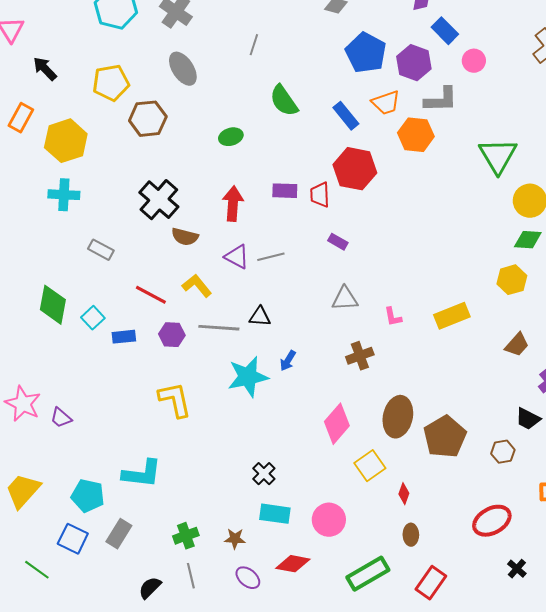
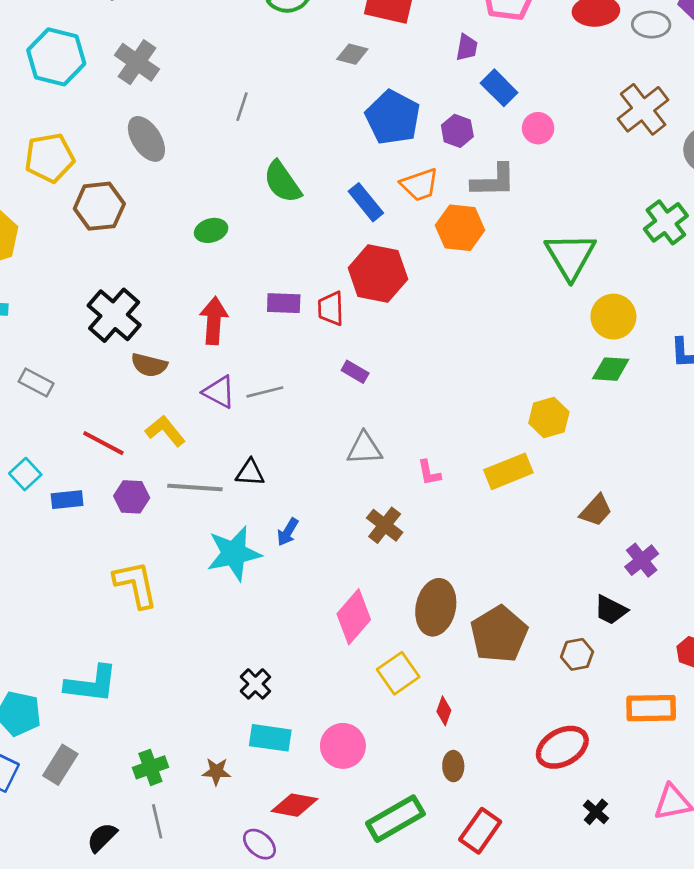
purple hexagon: (414, 63) -> (457, 131), size x0.7
yellow hexagon: (512, 280) -> (549, 418), moved
brown cross: (360, 356) -> (385, 525), turned -32
purple ellipse: (248, 578) -> (259, 844), moved

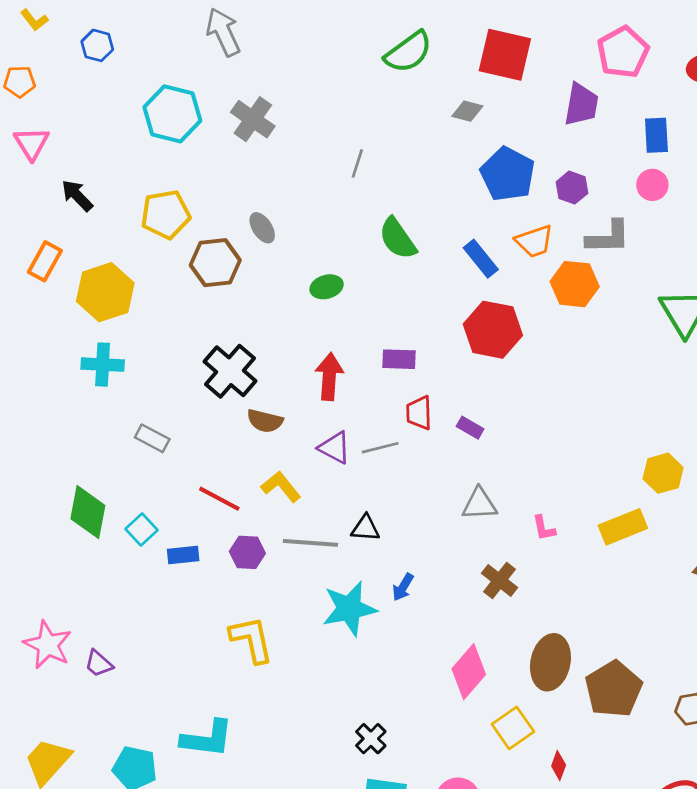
purple trapezoid: (467, 47) -> (581, 104), size x1.6
blue rectangle: (499, 88) -> (656, 135), moved, turned 42
gray ellipse: (146, 139) -> (262, 228), moved, size x0.7
red trapezoid: (331, 309) -> (419, 413), moved

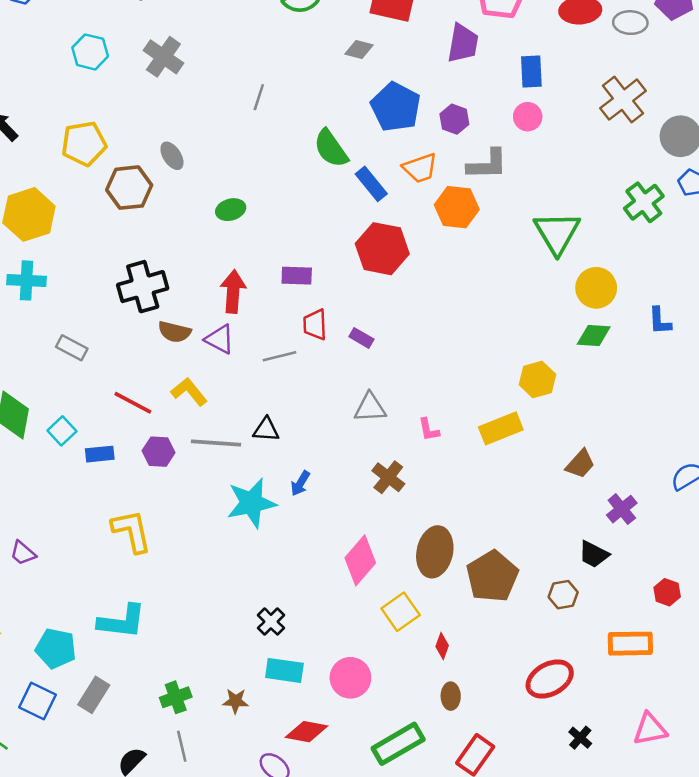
cyan hexagon: (172, 114) -> (90, 52), size x0.7
green semicircle: (398, 239) -> (331, 148), moved
black cross: (230, 371) -> (143, 287), turned 33
purple triangle: (335, 448) -> (220, 339), moved
yellow L-shape: (251, 639) -> (132, 531), moved

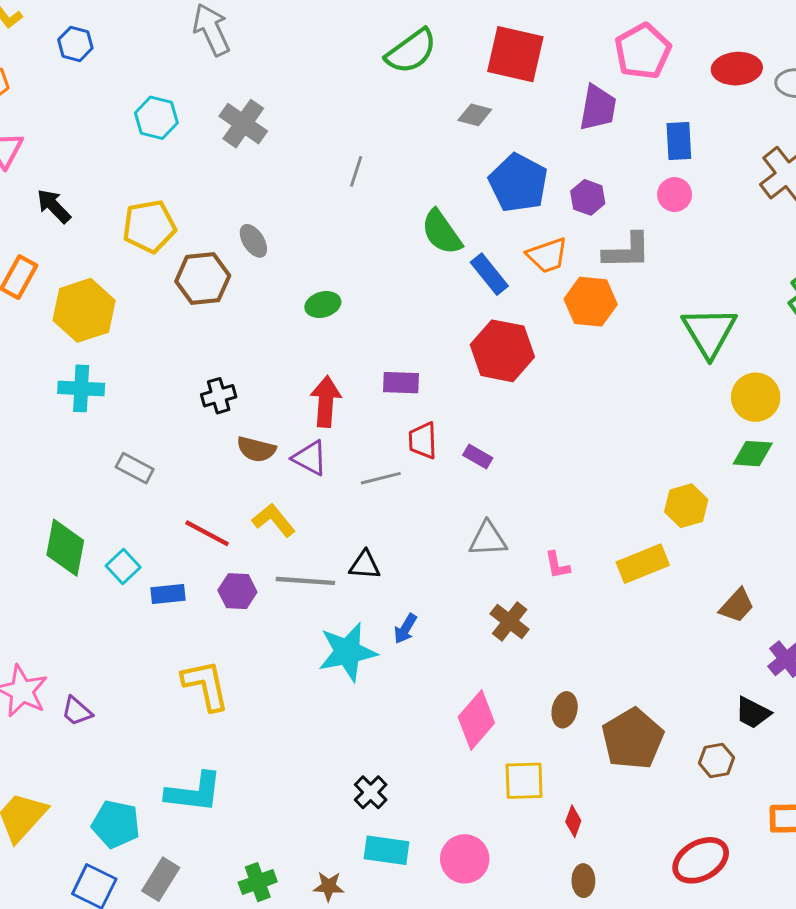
black cross: (143, 287) -> (219, 396), size x0.6
brown ellipse: (435, 552) -> (565, 710), size x0.6
yellow square: (401, 612) -> (524, 781), turned 33

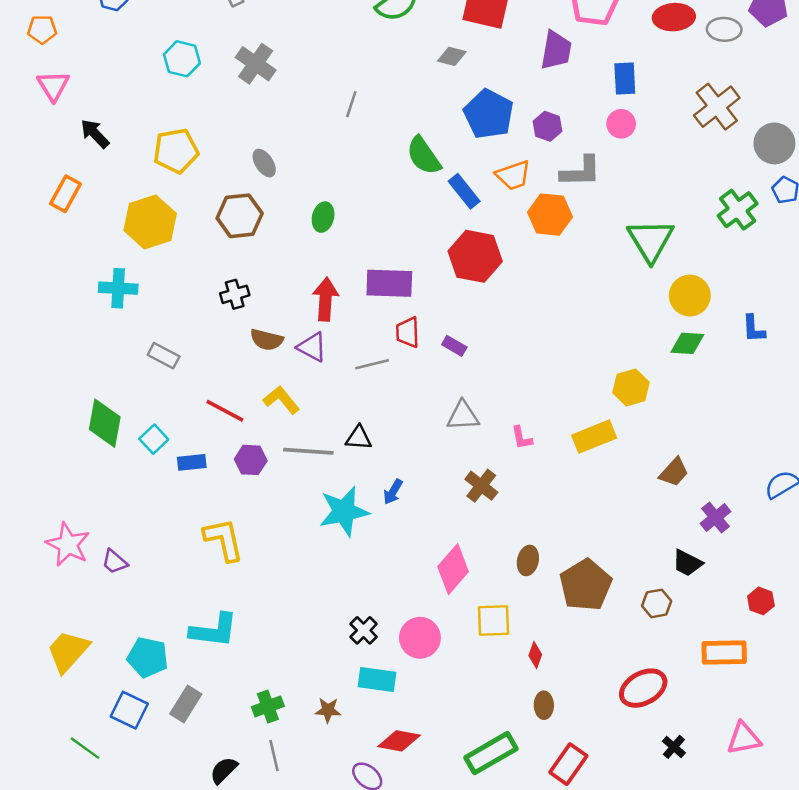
brown hexagon: (203, 278) -> (240, 216), moved
green ellipse: (323, 305) -> (323, 217), turned -60
yellow hexagon: (84, 310) -> (150, 222), moved
purple rectangle: (401, 383) -> (389, 283), size x1.5
pink circle: (465, 859) -> (420, 638), moved

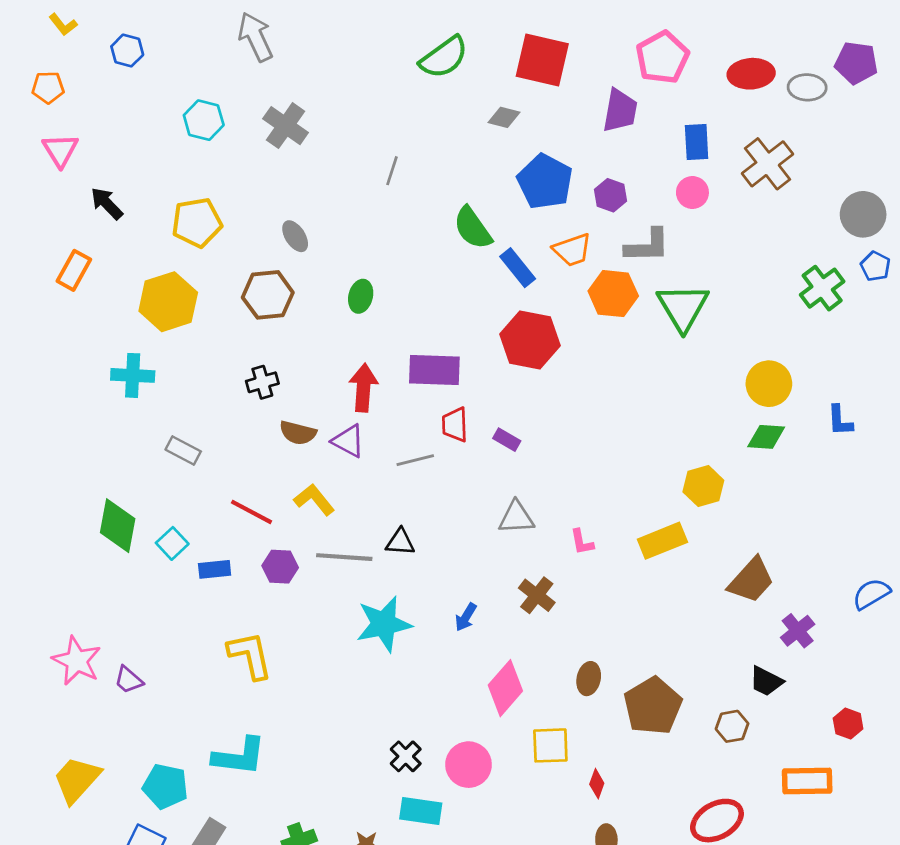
brown cross: (717, 107) -> (768, 164), moved
green triangle: (651, 240) -> (683, 307), moved
brown trapezoid: (674, 472) -> (751, 580), size x1.4
blue arrow: (393, 492) -> (466, 617), moved

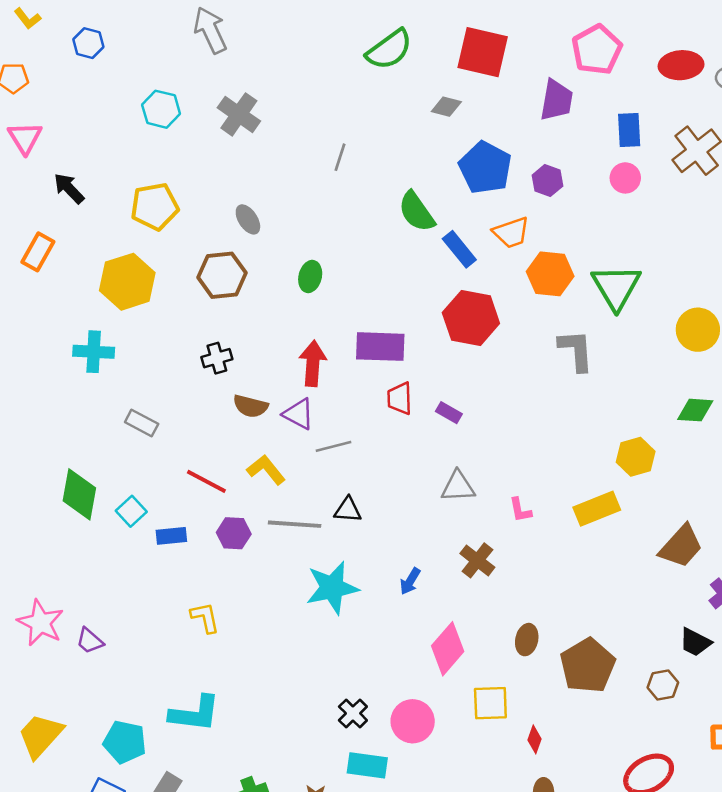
gray L-shape: (647, 246) -> (576, 350), moved, turned -93
yellow circle: (769, 384) -> (698, 330), moved
gray line: (415, 460) -> (334, 446), moved
yellow L-shape: (250, 655) -> (205, 618), size x0.7

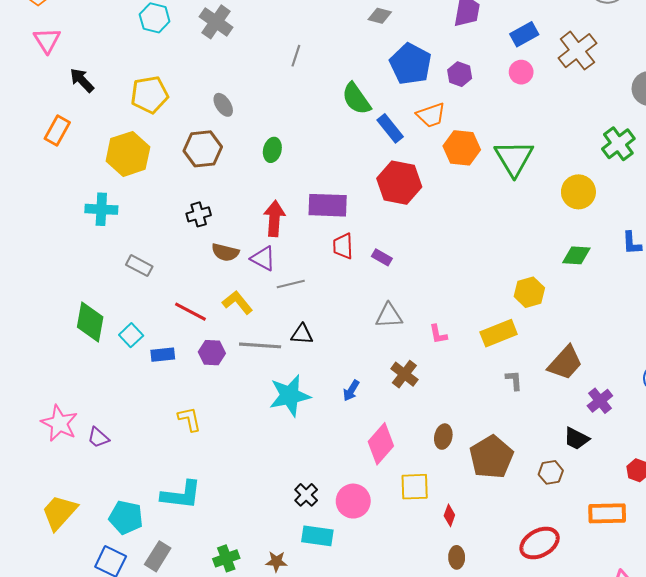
blue rectangle: (629, 130) -> (524, 34), turned 64
gray L-shape: (576, 350) -> (514, 380), moved, size x0.6

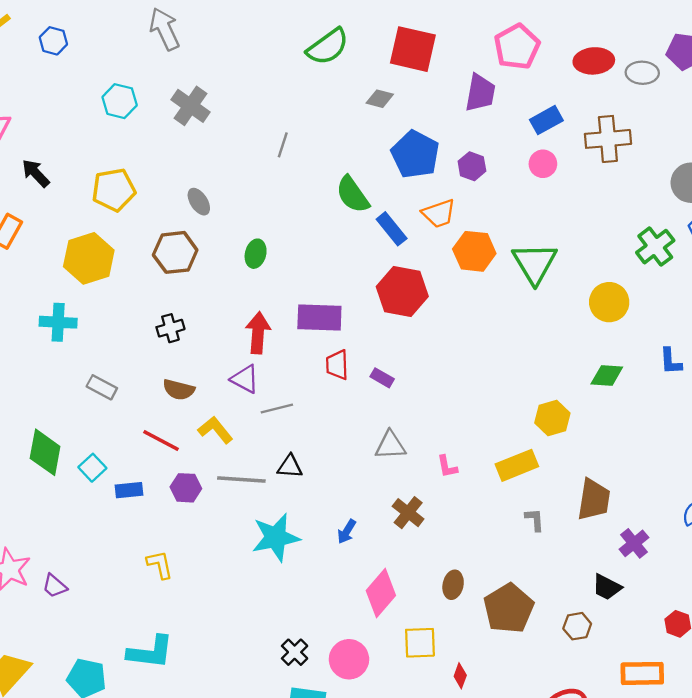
brown cross: (577, 51) -> (608, 139), turned 33
brown semicircle: (225, 252) -> (179, 390), moved
brown trapezoid: (565, 363) -> (594, 500), turned -33

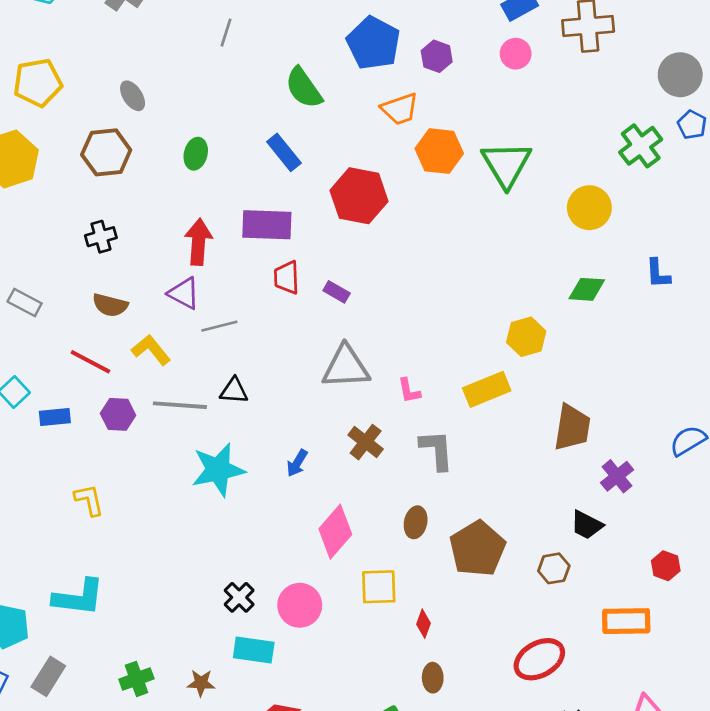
blue rectangle: (392, 229) -> (284, 152), moved
gray triangle: (390, 445) -> (346, 367), size x1.4
gray L-shape: (535, 520) -> (437, 450), moved, size x1.6

